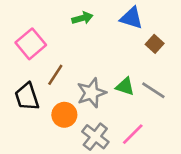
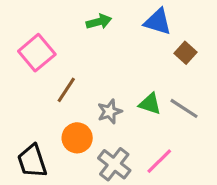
gray star: (91, 93) -> (110, 112), size x0.7
black trapezoid: (27, 97) -> (32, 161), moved

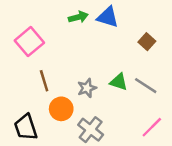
blue triangle: (158, 22) -> (108, 17), moved
brown line: (66, 90) -> (44, 81), moved, turned -50
pink line: (159, 161) -> (152, 127), moved

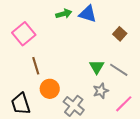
green triangle: (119, 82) -> (97, 67), turned 42
gray star: (87, 88) -> (101, 91), moved

